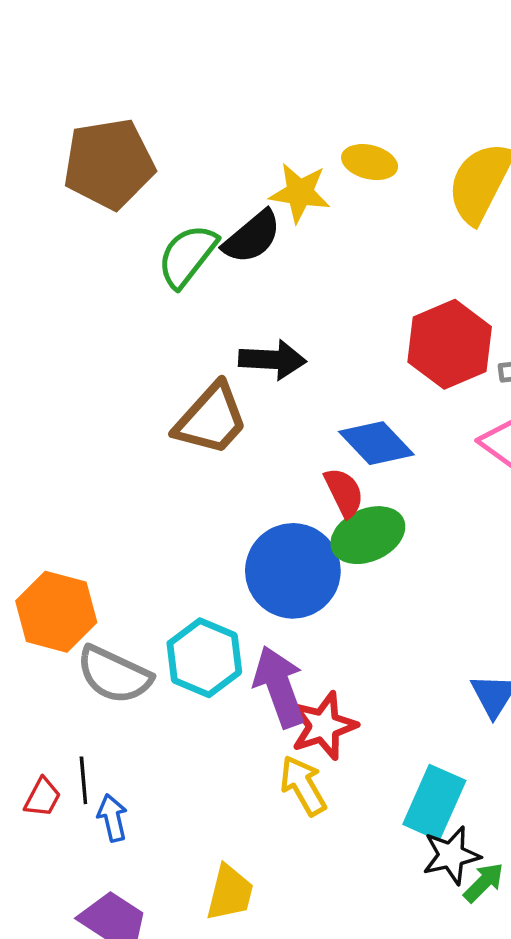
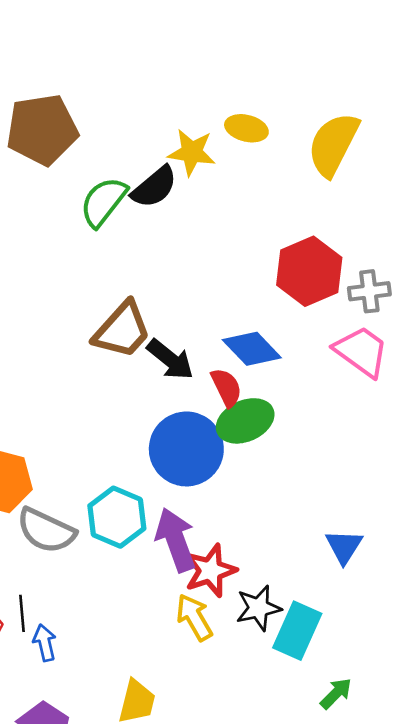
black arrow: (272, 360) -> (170, 359), moved, turned 36
black star: (451, 855) -> (258, 608), moved

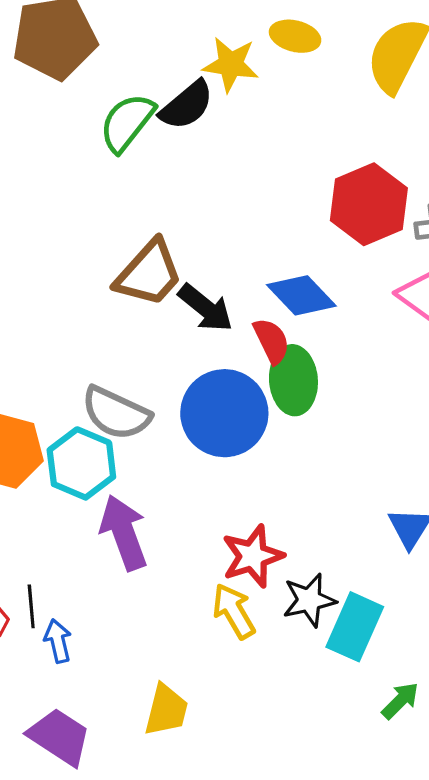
green ellipse: (245, 421) -> (293, 380), turned -70
cyan hexagon: (117, 517) -> (81, 463), moved
gray semicircle: (46, 530) -> (116, 413), moved
purple arrow: (176, 540) -> (124, 533), moved

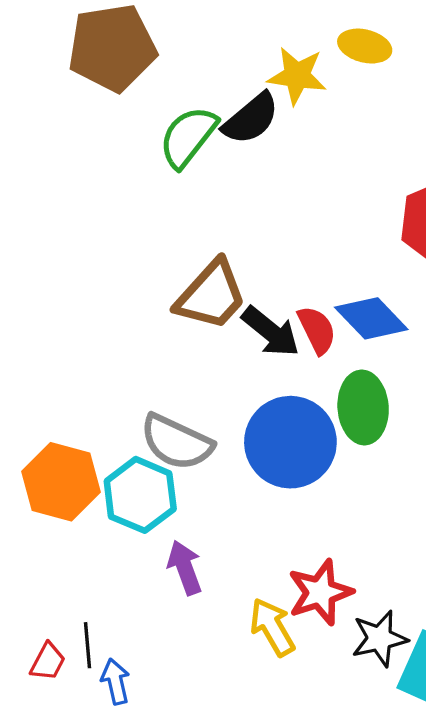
red semicircle: (271, 341) -> (317, 330), moved
purple arrow: (124, 533) -> (185, 568), size x0.7
yellow arrow: (234, 611) -> (272, 627), moved

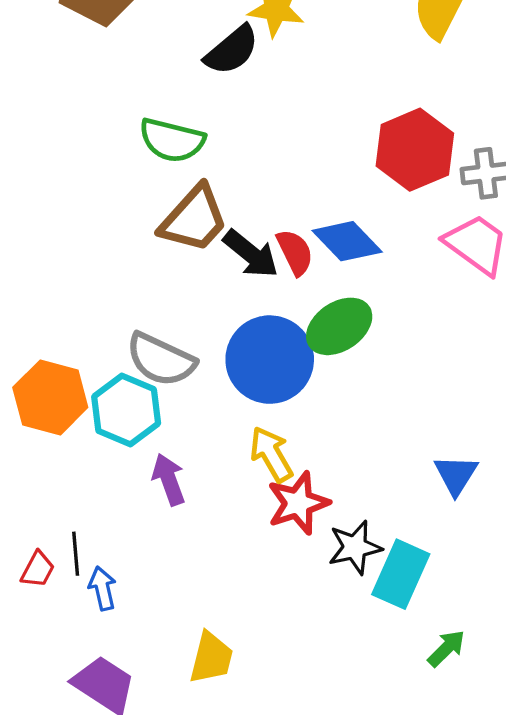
green semicircle: (188, 137) -> (172, 140), moved, turned -114
green ellipse: (363, 407) -> (339, 326), turned 60
yellow arrow: (272, 627) -> (271, 454), moved

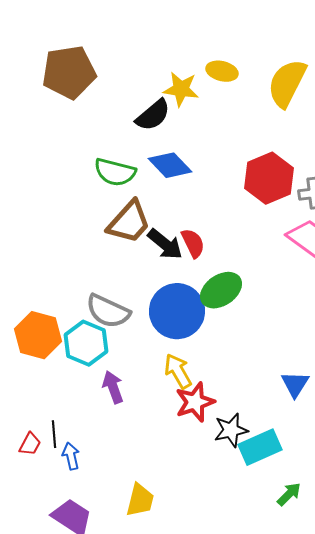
blue diamond: (347, 241) -> (170, 165), moved
cyan rectangle: (401, 574) -> (260, 447), turned 42

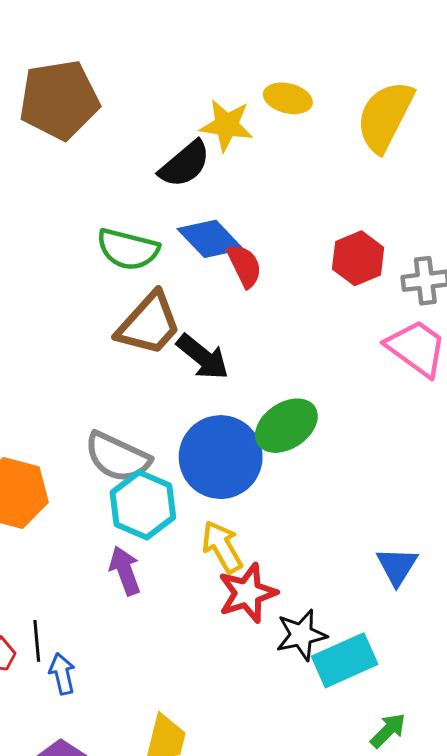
red hexagon: (269, 178) -> (358, 258), size x0.7
red semicircle: (193, 243) -> (245, 266), moved
cyan hexagon: (86, 343) -> (143, 505), moved

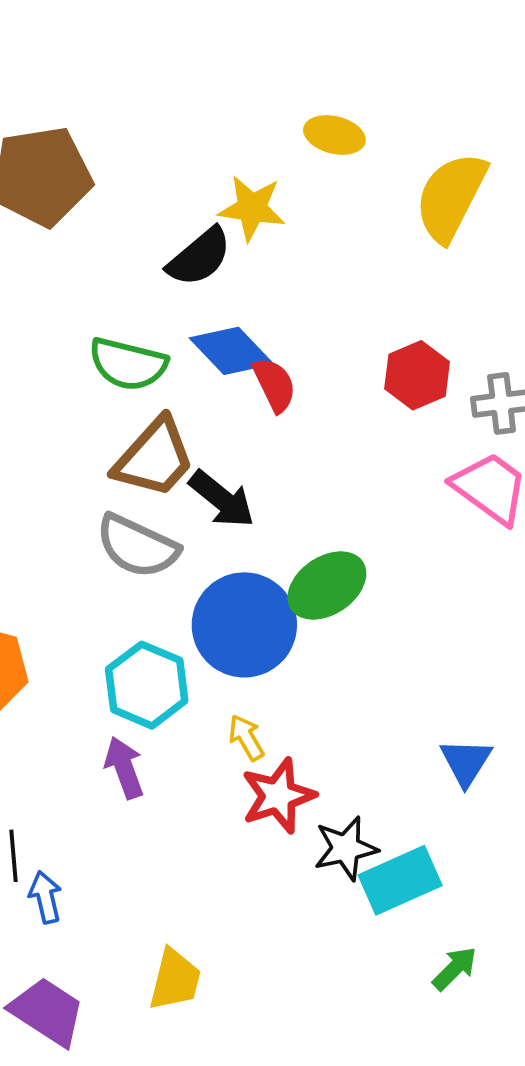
yellow ellipse: (288, 98) -> (334, 135), moved
gray semicircle: (117, 457) -> (137, 546), moved
yellow arrow: (222, 547) -> (246, 738), size x0.7

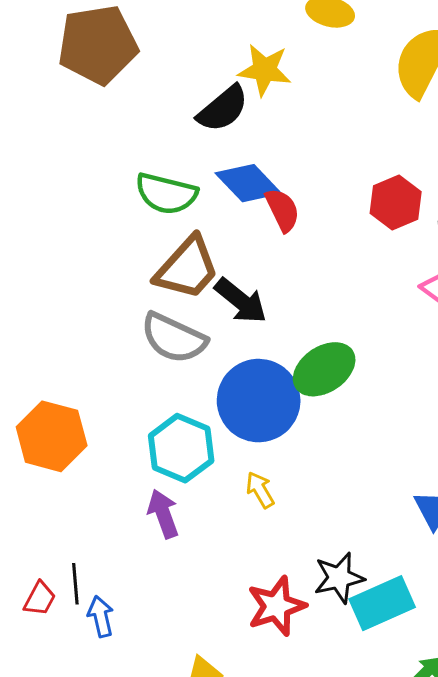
red star: (278, 796) -> (276, 606), moved

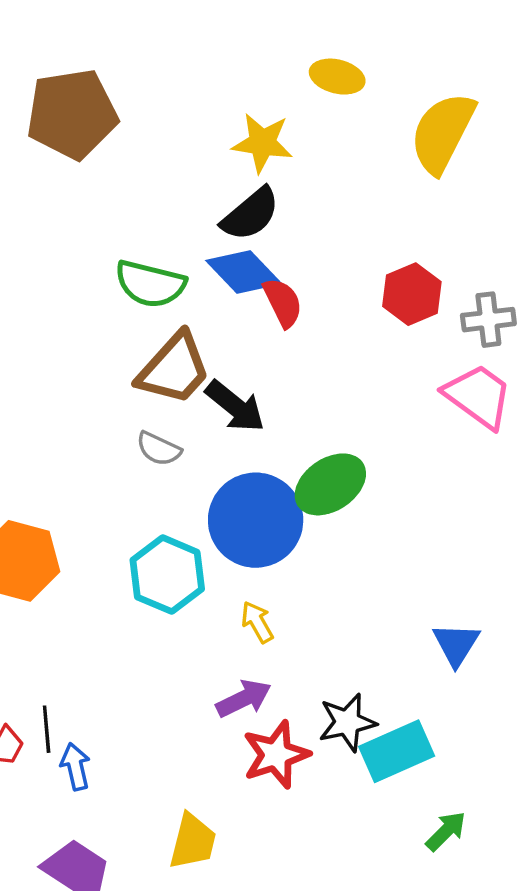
black semicircle: (223, 109) -> (250, 214), moved
gray semicircle: (174, 338) -> (159, 449), size x0.6
purple arrow: (163, 514) -> (244, 699), moved, turned 84

